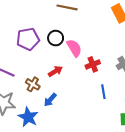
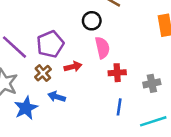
black circle: (56, 38) -> (92, 21), moved
purple pentagon: (28, 39) -> (50, 44), moved, turned -30
blue arrow: (50, 100) -> (57, 97), turned 48

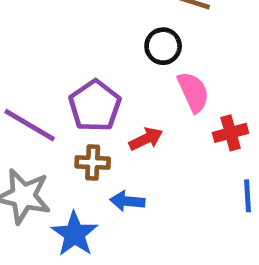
brown cross: (43, 73) -> (93, 162), turned -35

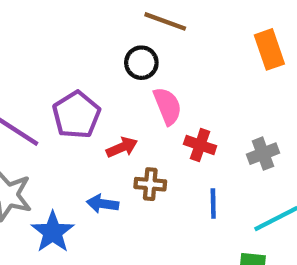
red cross: (231, 133) -> (200, 145), turned 32
brown cross: (93, 162) -> (150, 184), moved

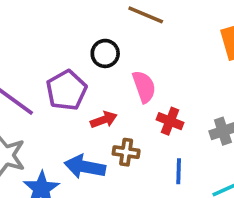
black circle: (141, 63) -> (105, 53), moved
blue arrow: (103, 204) -> (85, 167), size x1.5

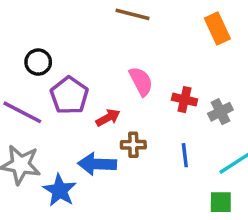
black circle: (105, 53) -> (38, 62), moved
red cross: (170, 121) -> (184, 100), moved

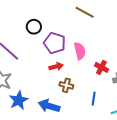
black circle: (38, 62) -> (34, 27), moved
purple pentagon: (69, 95) -> (55, 43), moved, turned -30
blue arrow: (97, 164) -> (49, 106), moved

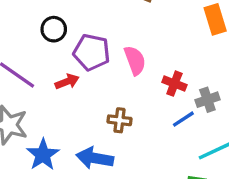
red arrow: (56, 67) -> (67, 82), moved
blue line: (94, 99) -> (183, 119), moved, turned 56

